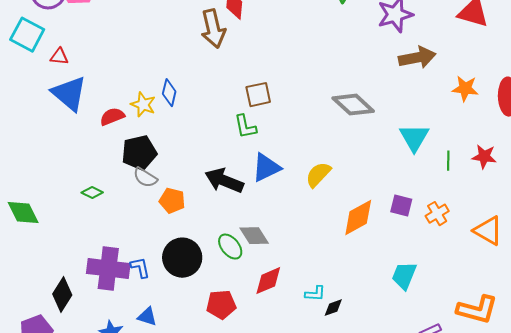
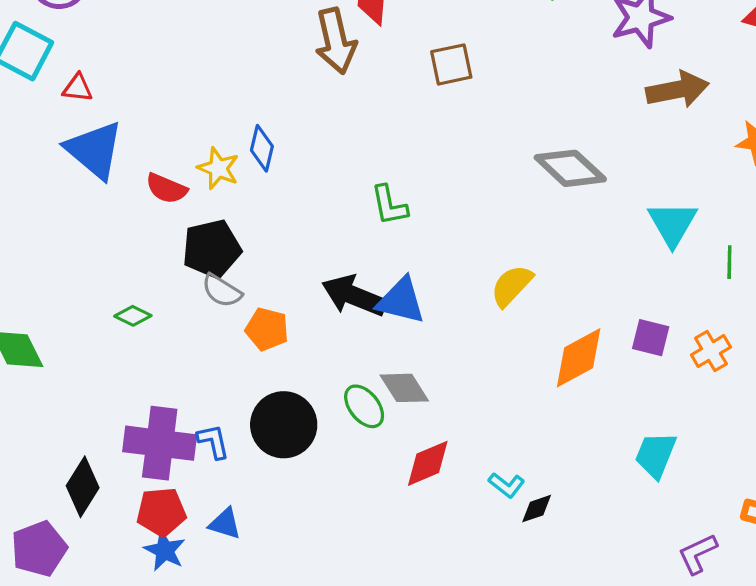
brown square: (258, 95) -> (451, 64), moved
red semicircle: (112, 117) -> (166, 188), turned -135
blue triangle: (266, 168) -> (401, 301), moved, turned 40
cyan L-shape: (315, 294) -> (507, 485), turned 35
red pentagon: (221, 305) -> (161, 512), moved

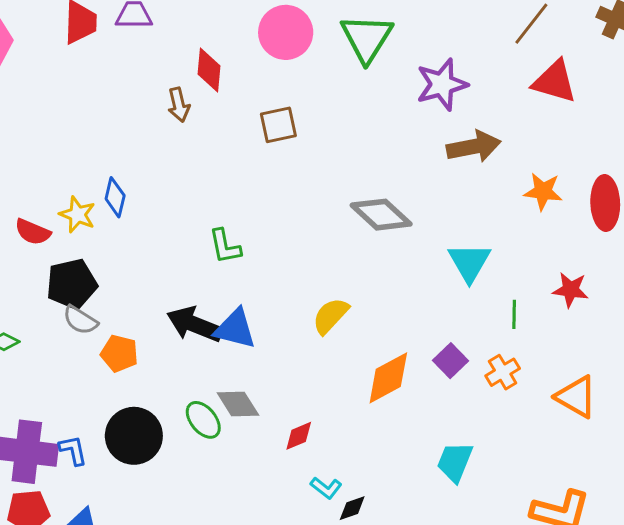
brown arrow: (336, 41) -> (179, 105), size x0.6
green line: (729, 262) -> (514, 314), moved
purple square: (651, 338) -> (451, 361), turned 32
red diamond: (428, 463) -> (299, 436), moved, size x0.7

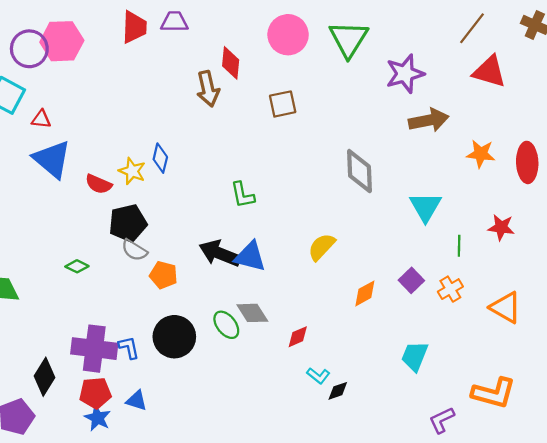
brown arrow: (179, 105) -> (208, 89), size x1.4
gray diamond: (381, 215) -> (359, 171), turned 45
orange diamond: (388, 378) -> (365, 293), size x0.7

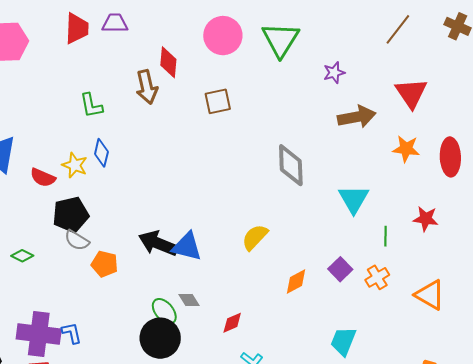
red triangle: (489, 72) -> (411, 93), moved, turned 40
purple star: (405, 74) -> (334, 73), size x0.6
green L-shape: (243, 195) -> (91, 106), moved
gray diamond: (252, 313) -> (189, 300), size x0.7
black circle: (174, 337) -> (160, 338), moved

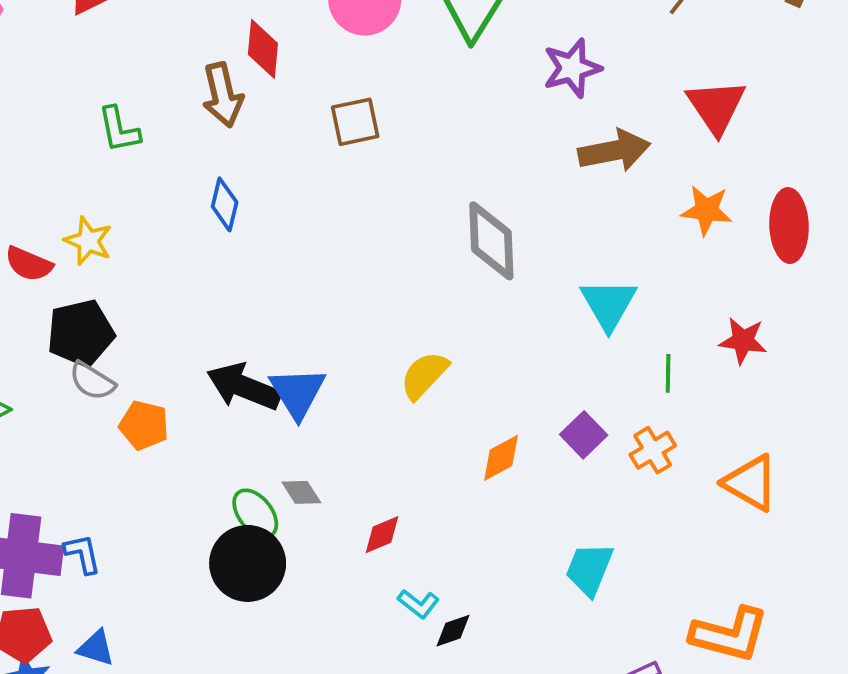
purple star: (334, 73) -> (572, 68), size x1.4
blue diamond: (101, 153) -> (225, 204), moved
blue triangle: (187, 247) -> (298, 393), turned 44

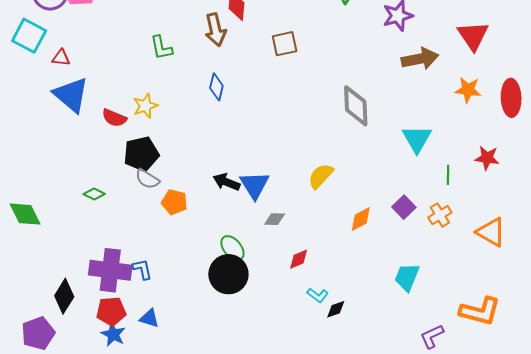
yellow star: (88, 241) -> (145, 106), turned 30
black arrow: (244, 387) -> (226, 182), size x0.7
gray diamond: (301, 492) -> (275, 219), moved, turned -55

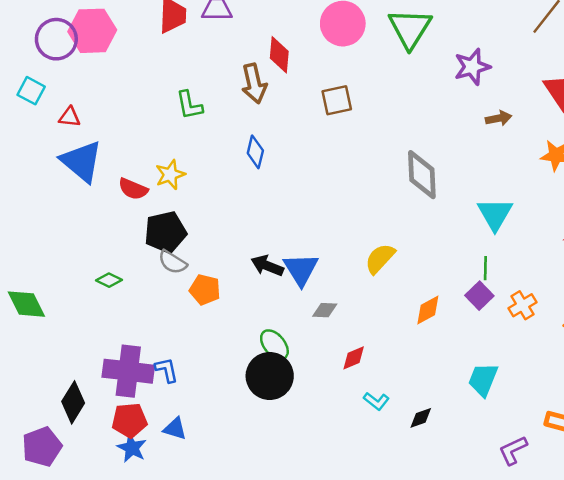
cyan square: (29, 36) -> (31, 91), size x0.7
brown arrow: (420, 59) -> (499, 118), size x0.6
green line: (448, 175) -> (485, 268), moved
black diamond: (336, 309) -> (421, 418), moved

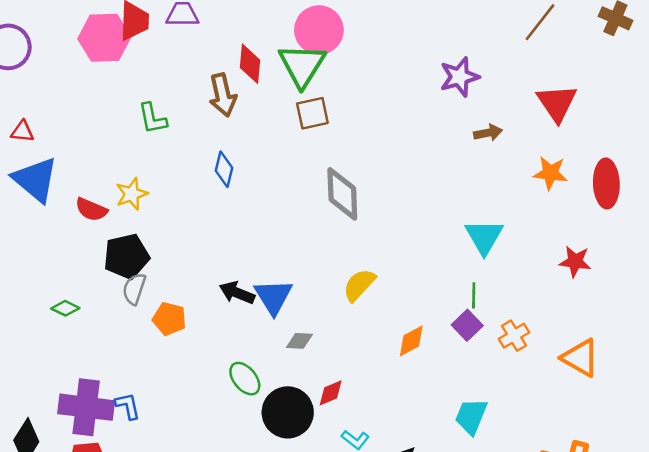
green triangle: (410, 28) -> (302, 65), moved
pink hexagon: (92, 31) -> (104, 38), moved
gray diamond: (422, 175) -> (342, 194), moved
gray semicircle: (173, 262) -> (134, 289), turned 76
black circle: (270, 376) -> (288, 412), moved

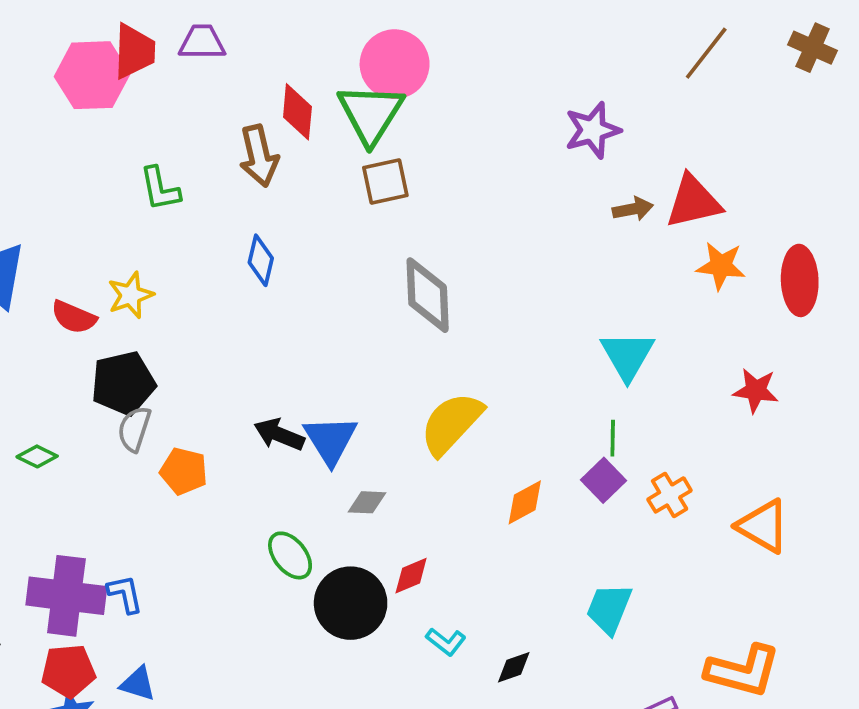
red triangle: (557, 103) -> (693, 202), moved, turned 51
yellow semicircle: (359, 285) -> (451, 423), size x1.4

